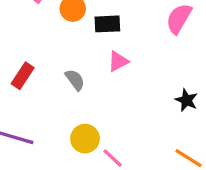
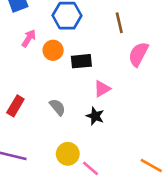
pink triangle: (118, 61) -> (102, 89), moved
black star: (186, 100) -> (95, 116), moved

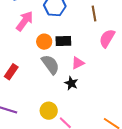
pink arrow: (29, 38) -> (25, 21), size x1.5
orange circle: (53, 50) -> (44, 42), moved
gray semicircle: (57, 107) -> (50, 65), moved, size x1.5

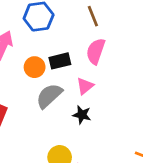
pink semicircle: (107, 38) -> (96, 51), moved
gray semicircle: (50, 65) -> (49, 96), turned -85

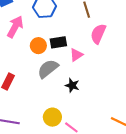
pink semicircle: (96, 51) -> (98, 34), moved
pink triangle: (85, 86) -> (76, 55), moved

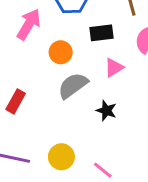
black rectangle: (58, 42) -> (102, 33), moved
yellow circle: (52, 117) -> (61, 157), moved

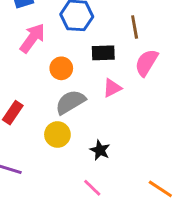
black star: (106, 111) -> (100, 150), moved
yellow circle: (61, 157) -> (57, 135), moved

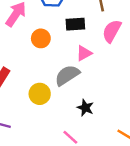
gray semicircle: (70, 102) -> (67, 75), moved
black star: (100, 150) -> (85, 108), moved

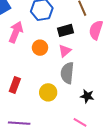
pink triangle: (84, 53) -> (65, 51), moved
gray semicircle: (67, 75) -> (67, 73), turned -40

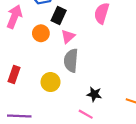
black rectangle: (65, 30) -> (59, 15), moved, turned -49
black star: (87, 96) -> (94, 94), moved

